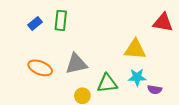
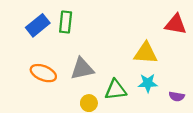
blue rectangle: (35, 24) -> (38, 25), size x1.5
purple semicircle: (155, 90) -> (177, 96), moved

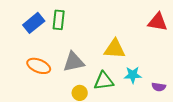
yellow triangle: (146, 53) -> (115, 49), moved

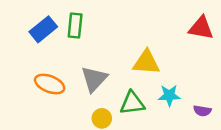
gray triangle: (74, 62) -> (94, 79), turned -35

